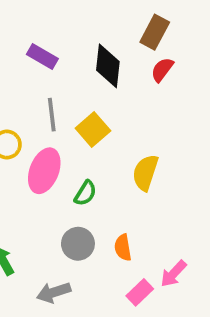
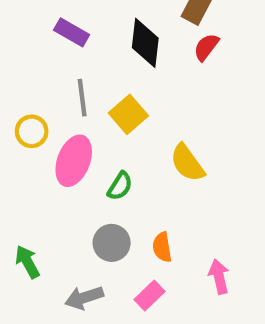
yellow semicircle: (145, 173) -> (187, 163), turned -54
pink arrow: (173, 274) -> (219, 277), turned 124
pink rectangle: (140, 292) -> (149, 296), moved

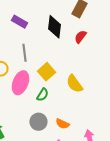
red semicircle: (206, 47) -> (80, 37), moved
yellow square: (128, 114) -> (46, 72), moved
orange semicircle: (162, 247) -> (62, 124), turned -56

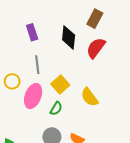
purple rectangle: (19, 22) -> (32, 32), turned 42
red semicircle: (80, 37) -> (96, 48), size x1.5

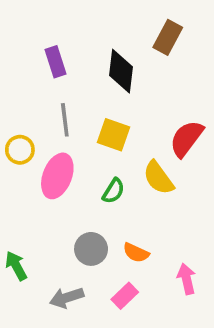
red semicircle: (96, 48) -> (186, 139), moved
yellow square: (60, 85) -> (113, 135), moved, turned -30
green semicircle: (56, 109) -> (113, 191), moved

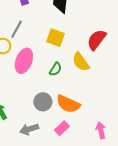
gray line: (65, 120) -> (17, 29), moved, turned 36
orange semicircle: (136, 253) -> (68, 104), size x1.6
pink arrow: (186, 279) -> (101, 130), moved

